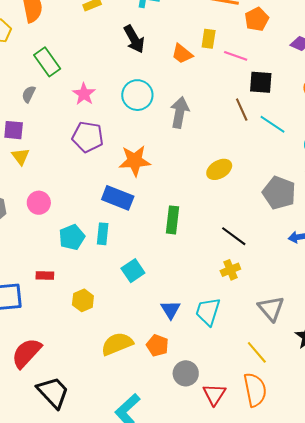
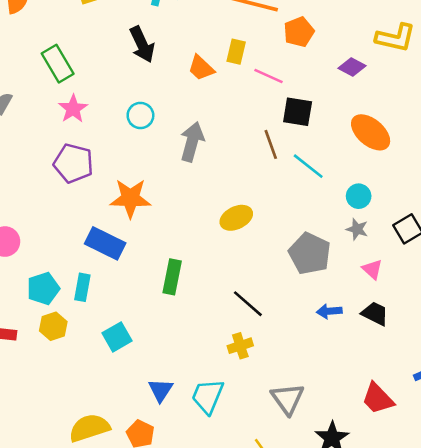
green rectangle: (47, 62) -> (58, 64), moved
cyan circle: (137, 95) -> (140, 116), size x0.7
yellow hexagon: (83, 300) -> (53, 326), moved

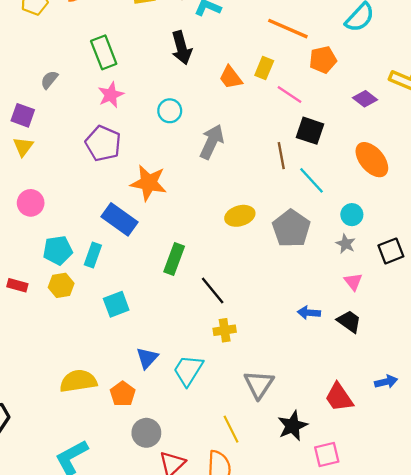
gray pentagon: (310, 254) -> (291, 228), moved
black line: (248, 304) -> (213, 291), moved

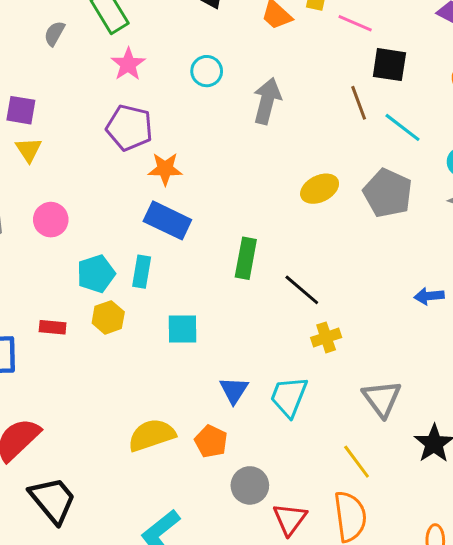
gray semicircle: (49, 80) -> (54, 33), moved
orange star: (149, 183) -> (165, 169), moved, size x0.7
cyan square: (116, 304) -> (182, 329), turned 30

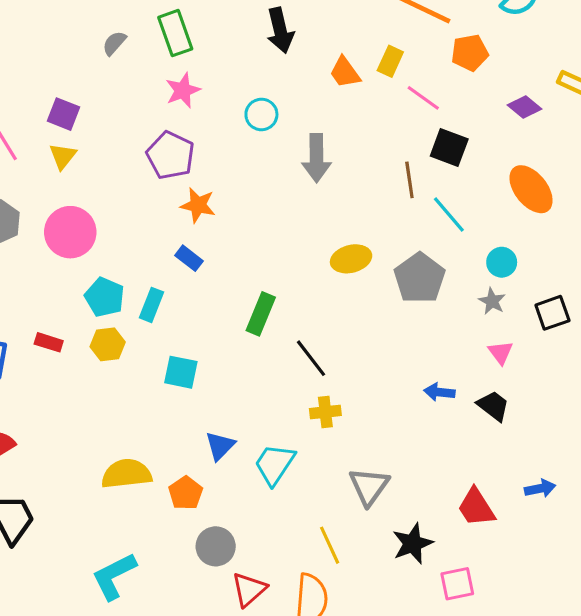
gray arrow: (267, 101) -> (316, 158), turned 153
pink circle: (51, 220) -> (70, 232), size x1.4
blue rectangle: (167, 220) -> (189, 258), size x0.6
cyan pentagon: (96, 274) -> (105, 297), turned 30

